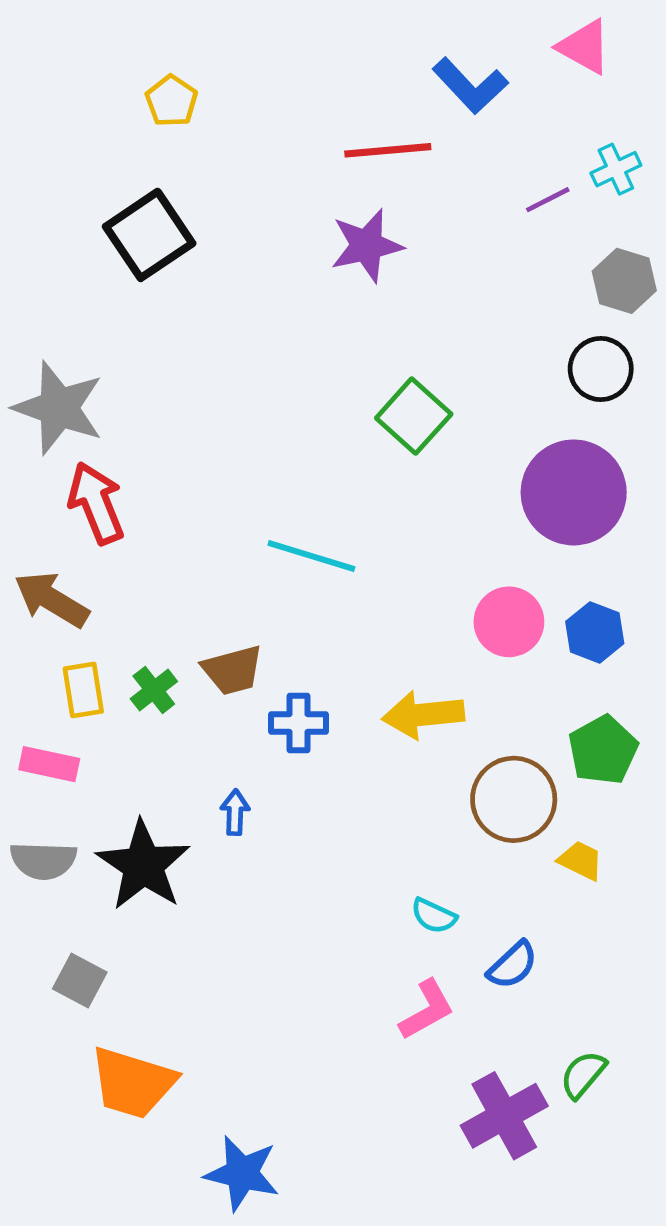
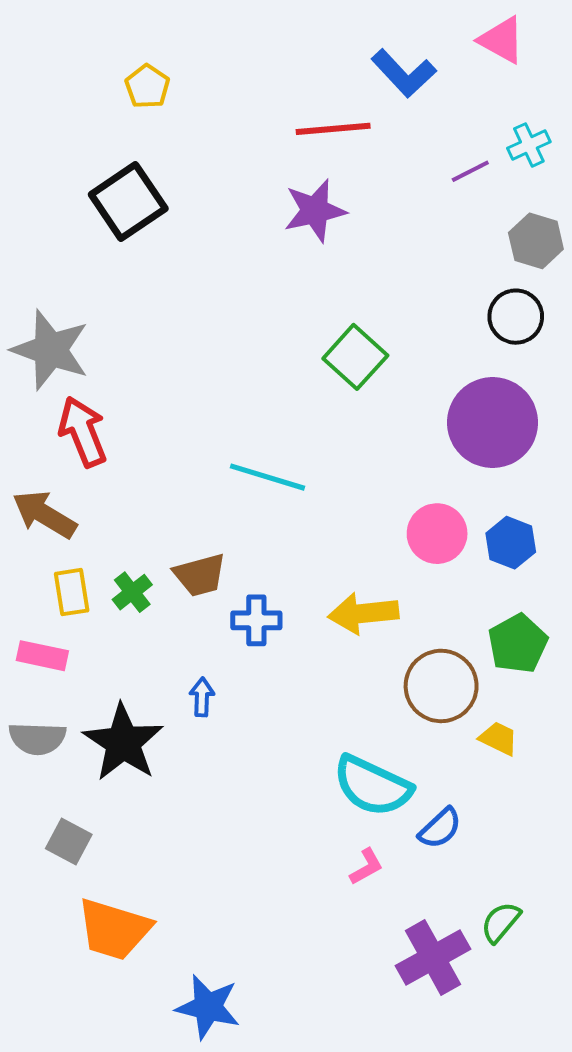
cyan semicircle: (434, 916) -> (372, 786), size x2.0
pink L-shape: (427, 1010) -> (366, 867), size x0.7

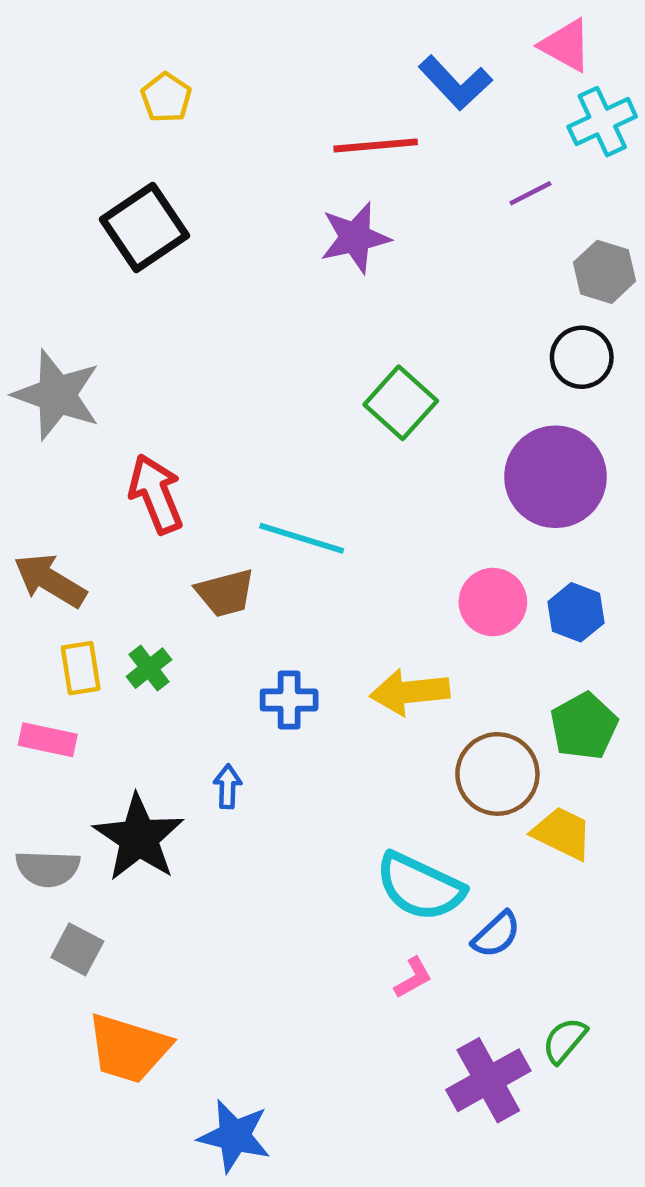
cyan cross: (529, 145) -> (602, 122), moved, size x1.4
red arrow: (83, 432) -> (156, 494), moved
brown trapezoid: (200, 575) -> (225, 593), moved
gray semicircle: (37, 738) -> (48, 868), moved
yellow trapezoid: (499, 738) -> (562, 833), size x1.4

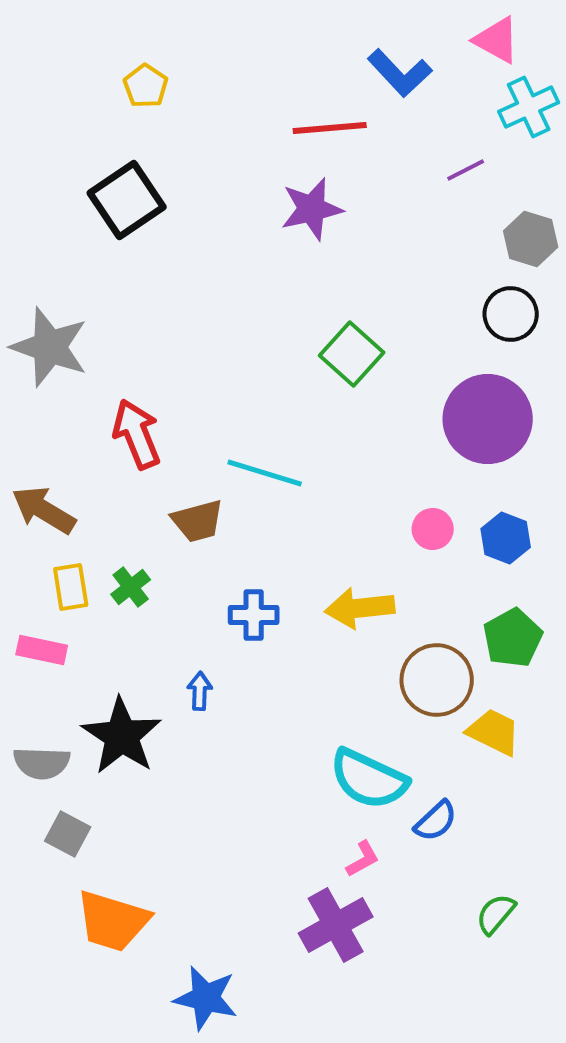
pink circle: (493, 602) -> (433, 529), size x0.7
purple cross: (488, 1080) -> (336, 925), moved

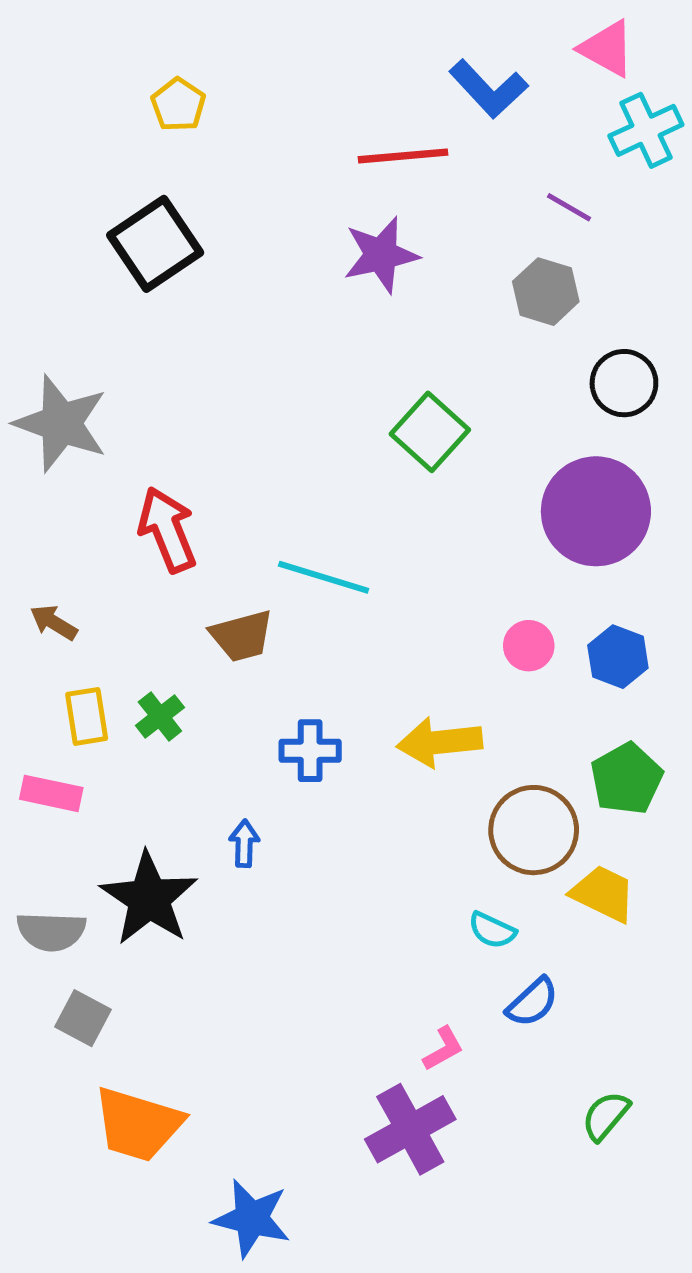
purple line: (466, 170) -> (569, 207), turned 57
gray hexagon: (531, 239) -> (546, 292), moved
brown arrow: (44, 510) -> (54, 622), size x0.6
cyan semicircle: (369, 779) -> (492, 930), moved, size x0.5

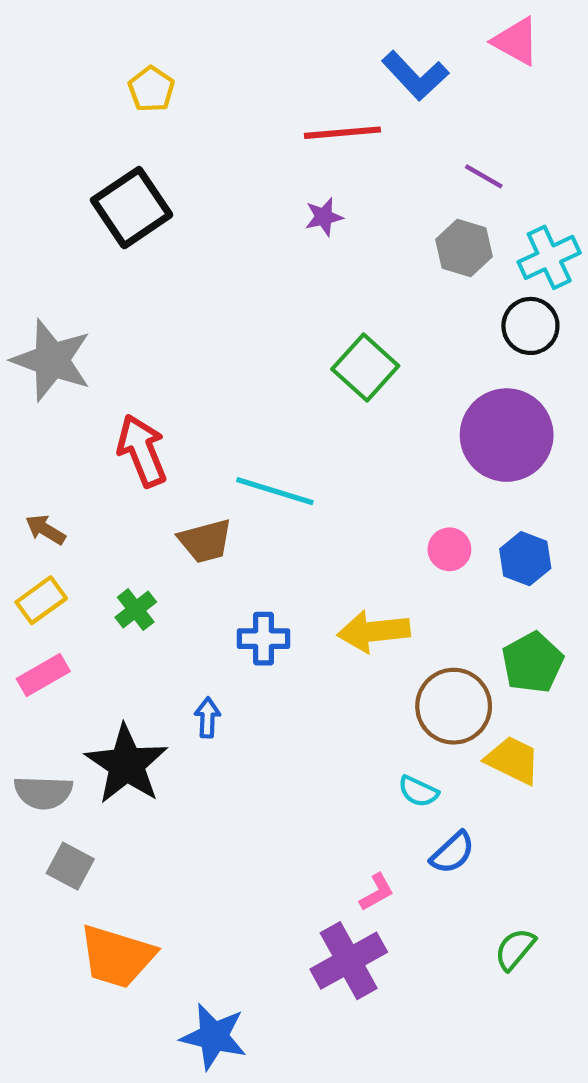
cyan cross: (646, 130) -> (549, 257), moved
purple star: (381, 255) -> (324, 217), size x0.6
yellow rectangle: (87, 716) -> (41, 600), moved, turned 63
pink rectangle: (51, 793) -> (43, 675), turned -42

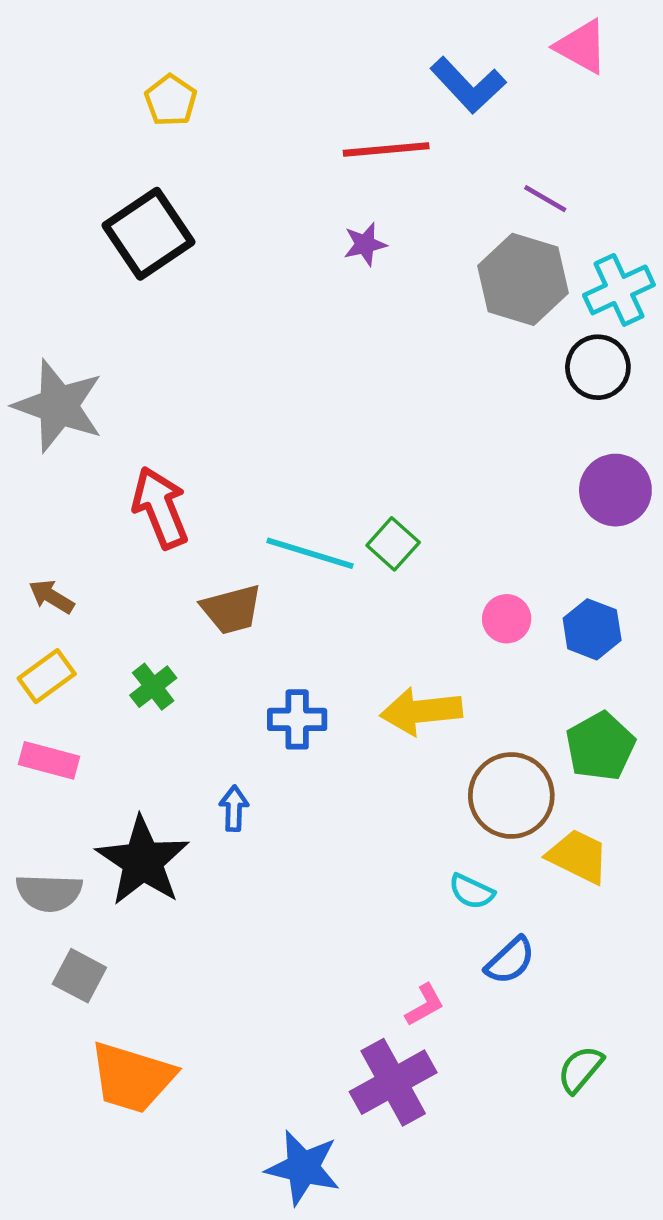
gray hexagon: (464, 248) -> (523, 279), size x1.4
green square: (365, 368) -> (393, 544), moved, size x0.7
purple circle: (507, 435) -> (615, 490), moved, size x0.7
pink rectangle: (43, 675) -> (49, 760), turned 45
blue star: (214, 1036) -> (303, 1168), moved

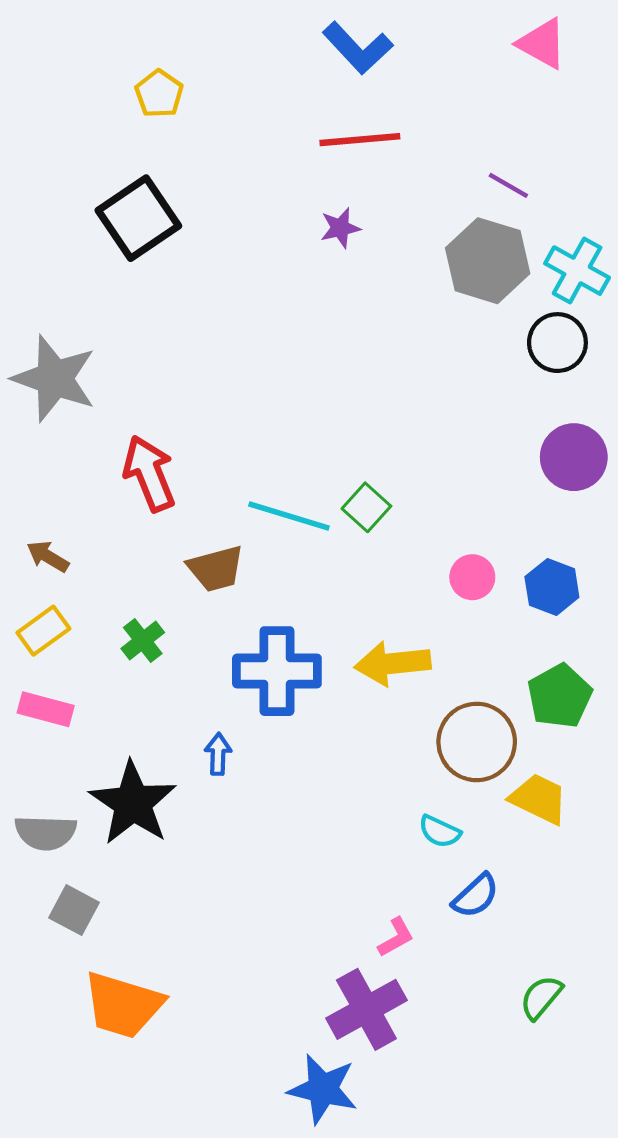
blue L-shape: (468, 85) -> (358, 48), moved
cyan cross: (619, 290) -> (577, 271), turned -36
blue cross: (297, 719) -> (277, 671), size x1.6
blue star: (303, 1168) -> (323, 1089), moved

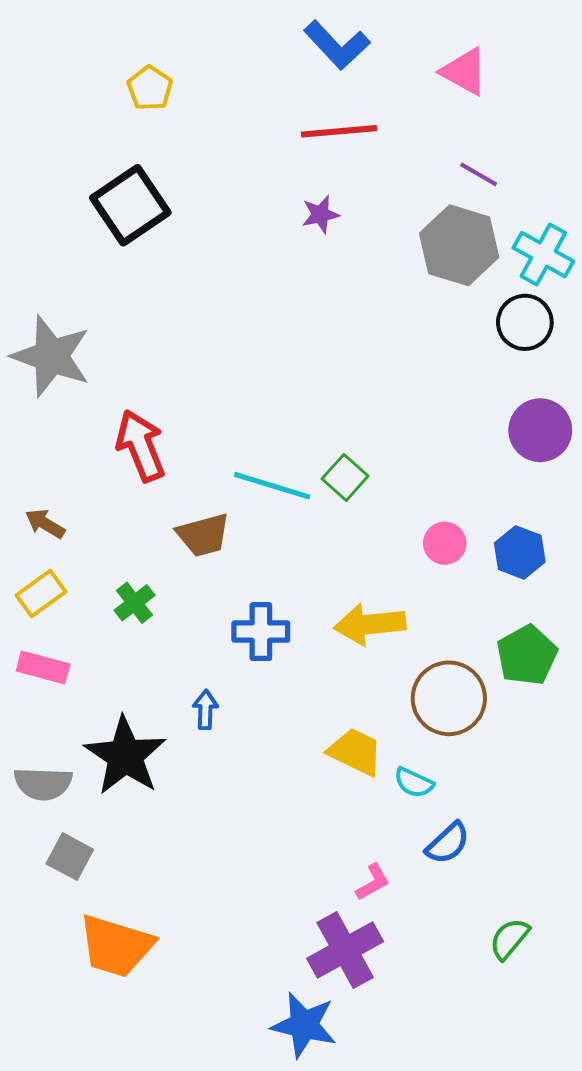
pink triangle: (542, 44) -> (464, 72), moved
blue cross: (277, 671) -> (261, 632), size x0.7
yellow trapezoid: (539, 799) -> (355, 752), moved

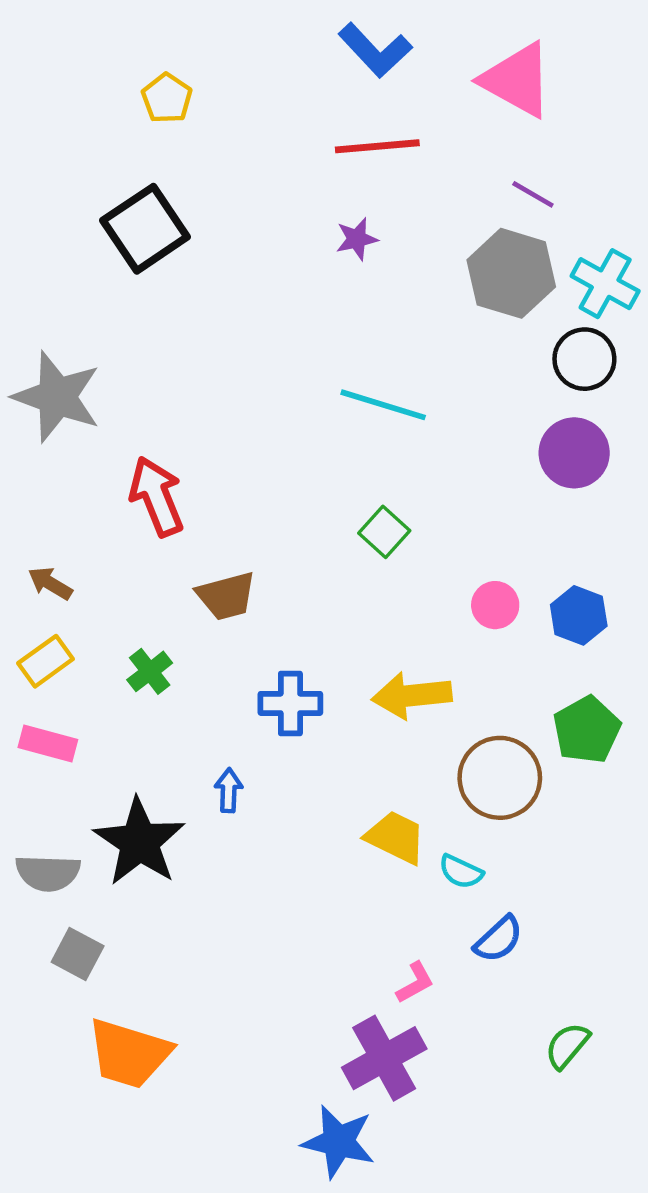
pink triangle: (464, 72) -> (517, 80), size x1.4
purple circle: (540, 430) -> (574, 453), moved
cyan line: (272, 486) -> (383, 405), moved

